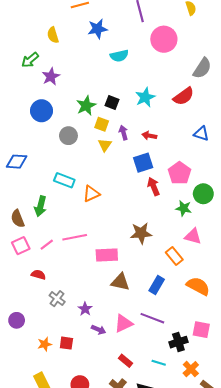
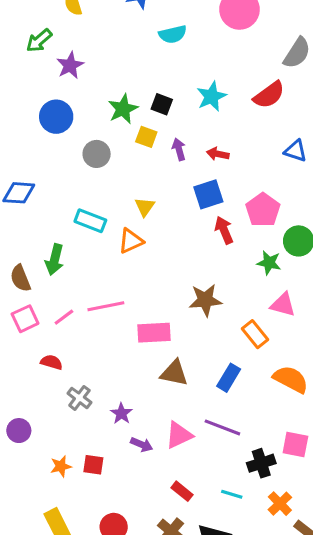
yellow triangle: (105, 145) -> (145, 207), moved

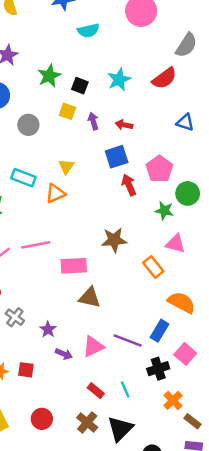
green star: (123, 109) -> (49, 76), moved
blue rectangle: (229, 378) -> (159, 331), moved
pink square: (295, 445) -> (185, 354), turned 30
cyan line: (232, 494) -> (125, 389), moved, turned 49

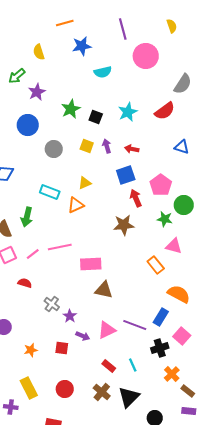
yellow square: (68, 111) -> (87, 146), moved
yellow triangle: (66, 166) -> (85, 183), turned 32
brown star: (114, 240) -> (124, 225), moved
gray cross: (15, 317) -> (52, 304), moved
red square: (26, 370) -> (62, 348), moved

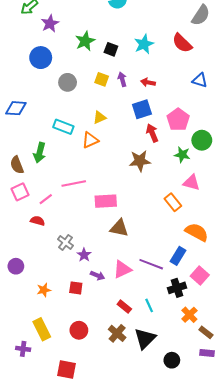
red semicircle: (165, 111) -> (182, 43), turned 80
pink line: (33, 254) -> (46, 199), moved

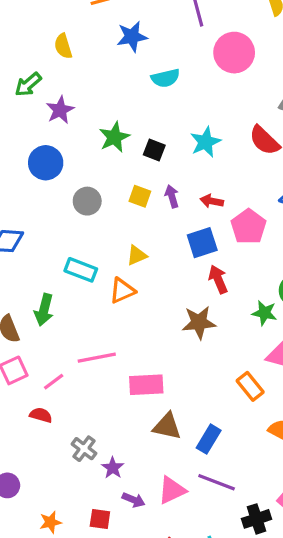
pink pentagon: (178, 120) -> (249, 227), moved
blue rectangle: (178, 256) -> (209, 439), moved

